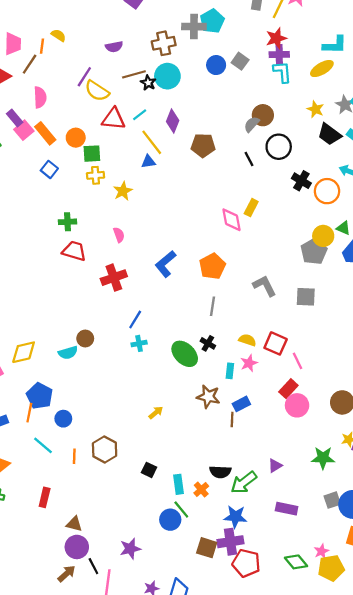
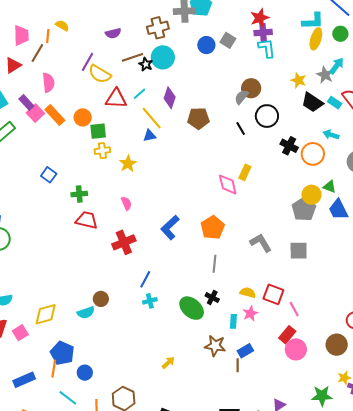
yellow ellipse: (322, 69) -> (316, 39), moved, turned -40
blue square: (49, 169) -> (49, 175), moved

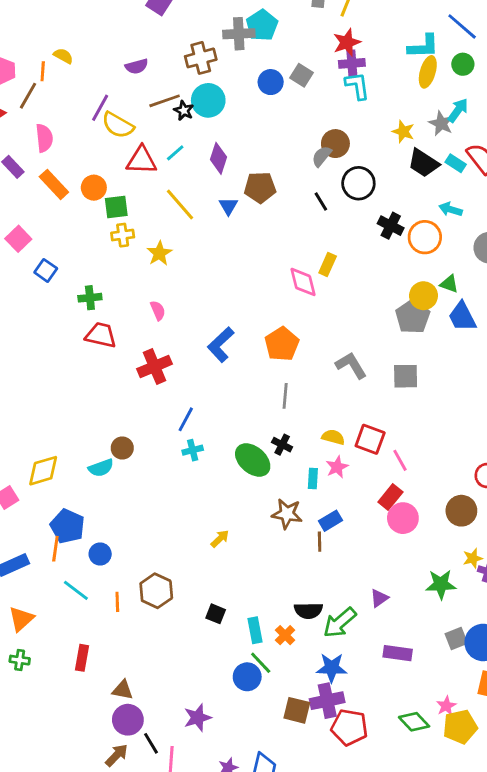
pink square: (35, 113) -> (18, 239), moved
yellow line: (152, 118) -> (180, 205), moved
blue triangle: (150, 136) -> (228, 206), moved, turned -48

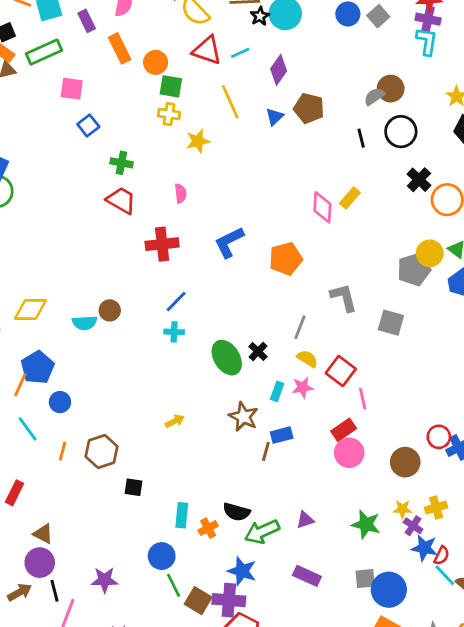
pink square: (18, 239) -> (72, 89), turned 35
gray line: (285, 396) -> (300, 327), moved
black square: (216, 614) -> (134, 487), moved, turned -30
green line: (261, 663) -> (174, 585), moved

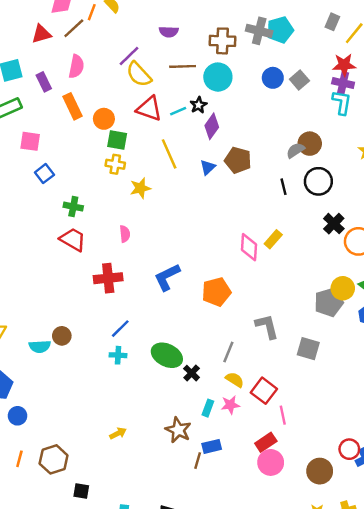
black star: (260, 16) -> (198, 105), moved
green ellipse: (227, 358) -> (167, 355), moved, turned -32

